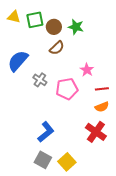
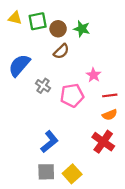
gray square: (43, 160) -> (46, 172), turned -30

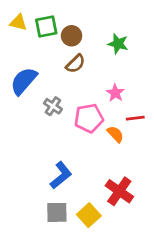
green star: (82, 29) -> (118, 44), moved
orange semicircle: (110, 115) -> (115, 134), moved, turned -112
red cross: (103, 142) -> (119, 191), moved

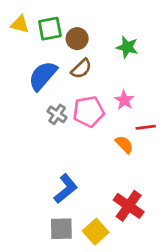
blue semicircle: (24, 81) -> (43, 76), moved
pink pentagon: (89, 118) -> (89, 112), moved

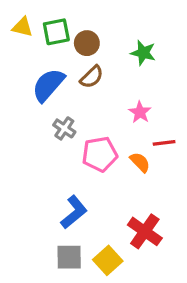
pink pentagon: (89, 112) -> (100, 154), moved

